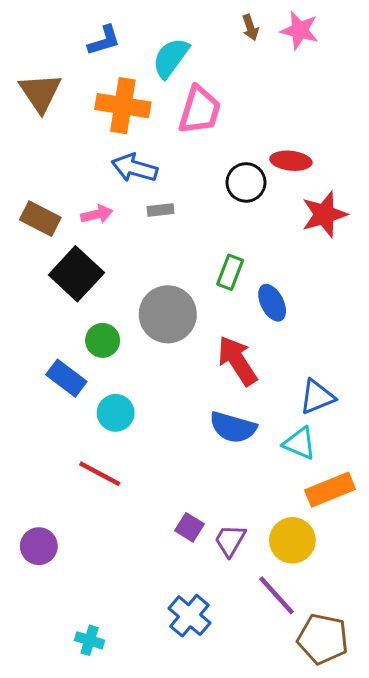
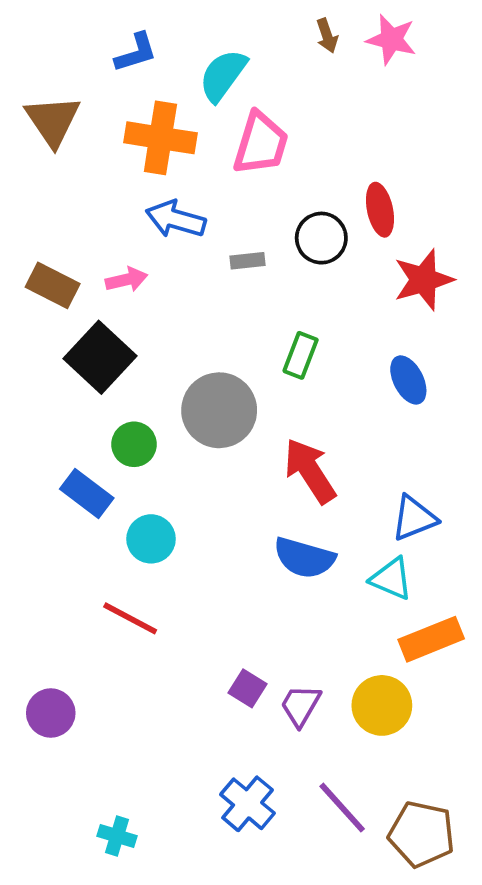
red ellipse: (291, 161) -> (380, 210), turned 72
gray rectangle: (161, 210) -> (248, 261), moved
blue ellipse: (272, 303) -> (408, 380), moved
purple line: (276, 595) -> (342, 808), moved

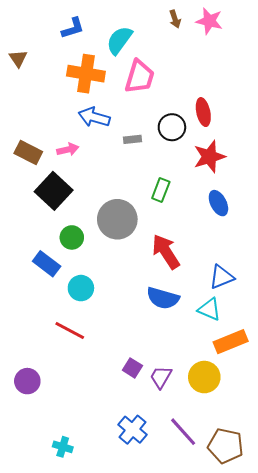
brown triangle: (53, 121) -> (18, 58), moved, size x0.6
red star: (423, 280) -> (209, 157), moved

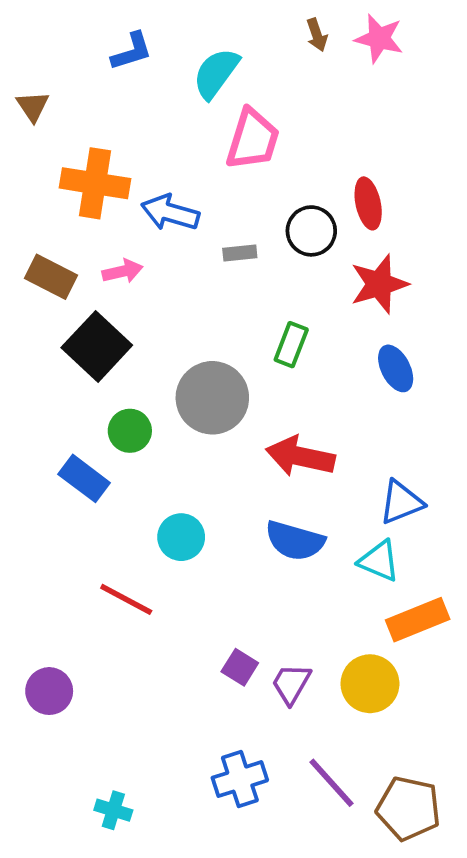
orange cross: (86, 74) -> (95, 183), moved
red arrow: (166, 252) -> (300, 456), turned -45
cyan circle: (81, 288) -> (181, 537), moved
blue cross: (132, 430) -> (240, 779), turned 32

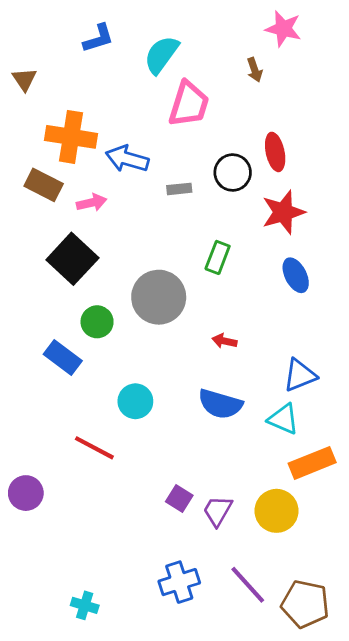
brown arrow: (317, 35) -> (255, 70), moved
brown rectangle: (51, 277) -> (44, 185), moved
red arrow: (300, 456) -> (224, 341), size x0.5
purple circle: (49, 691) -> (26, 493), moved

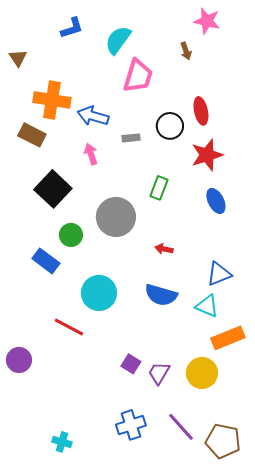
pink arrow: (92, 203) -> (91, 154), moved, turned -95
cyan circle: (135, 401) -> (99, 293), size x1.4

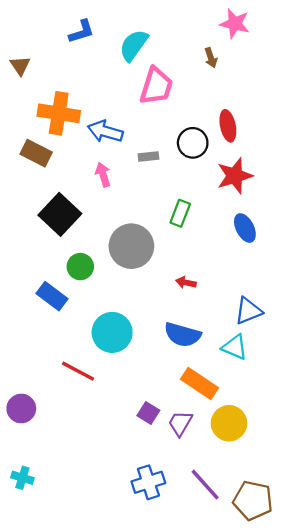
orange rectangle: (228, 338) -> (200, 384), moved, turned 56
cyan cross: (62, 442) -> (22, 478), moved

